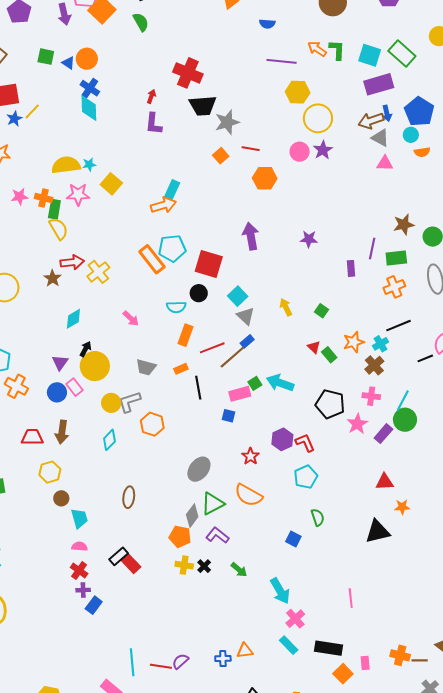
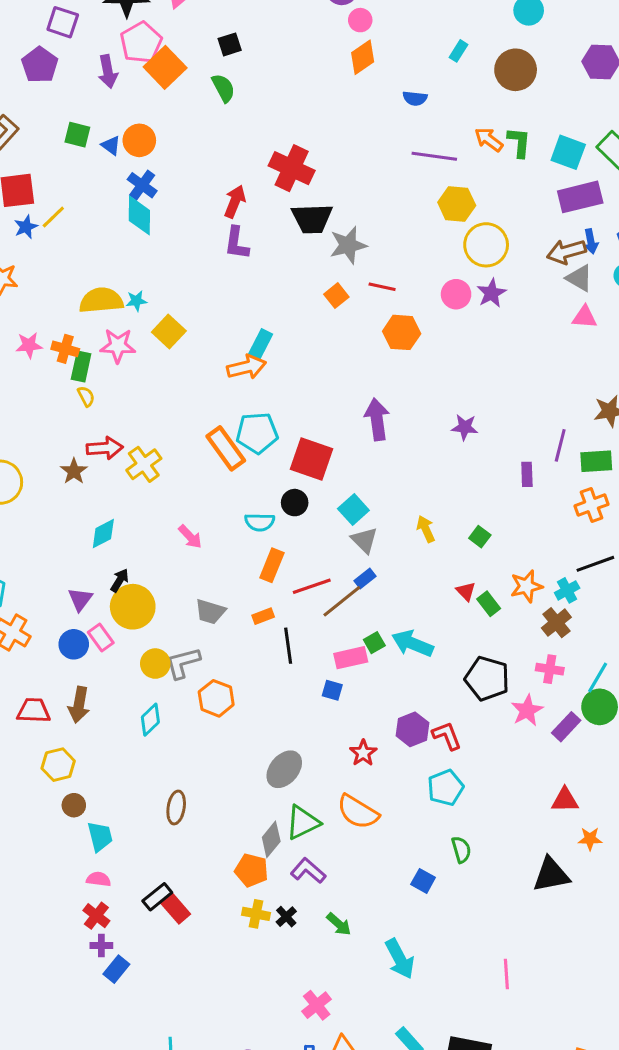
red arrow: (151, 96) -> (235, 201), size x1.5
yellow semicircle: (59, 229) -> (86, 396), size x0.6
pink cross: (295, 619) -> (317, 1005), moved

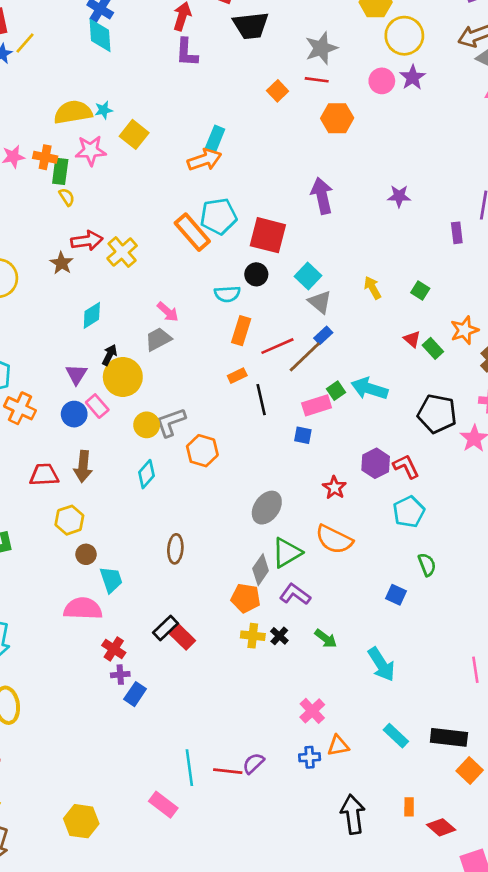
gray star: (348, 245) -> (321, 48), moved
gray trapezoid: (210, 612) -> (158, 339), moved, turned 140
pink semicircle: (99, 879) -> (83, 609), moved, size x1.8

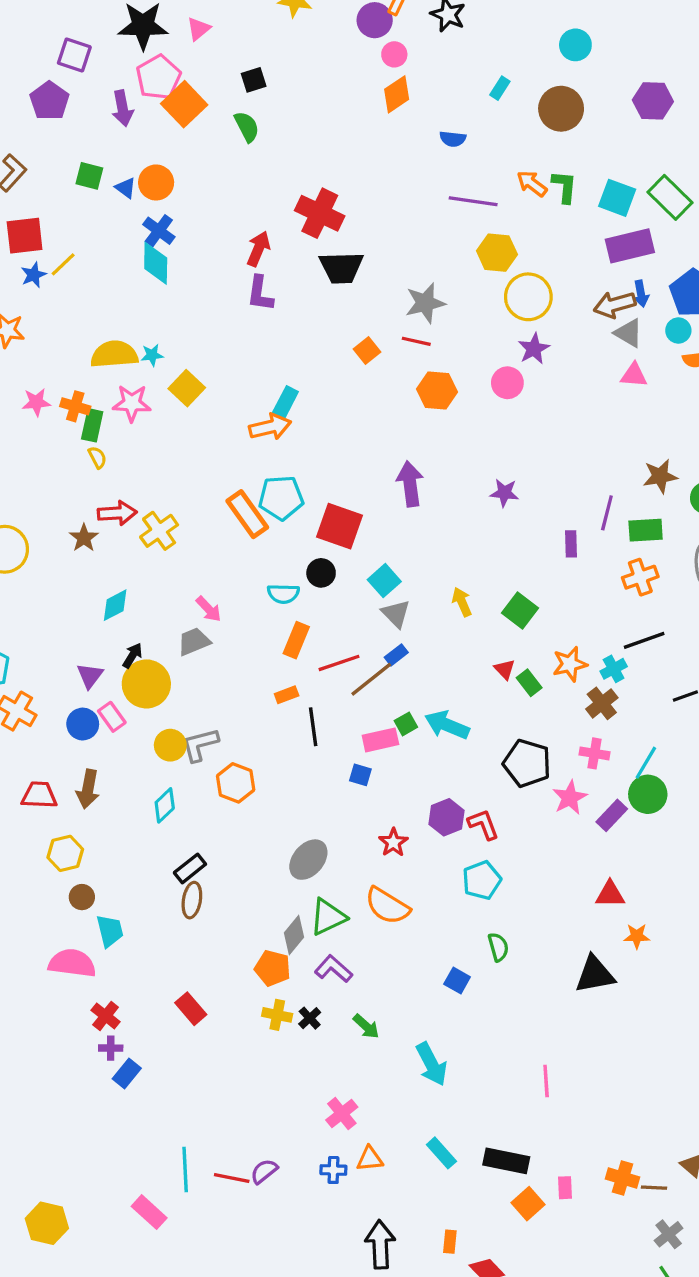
pink circle: (382, 81) -> (507, 383), moved
green square: (420, 290) -> (520, 611), size x1.5
black rectangle: (165, 628) -> (190, 868), moved

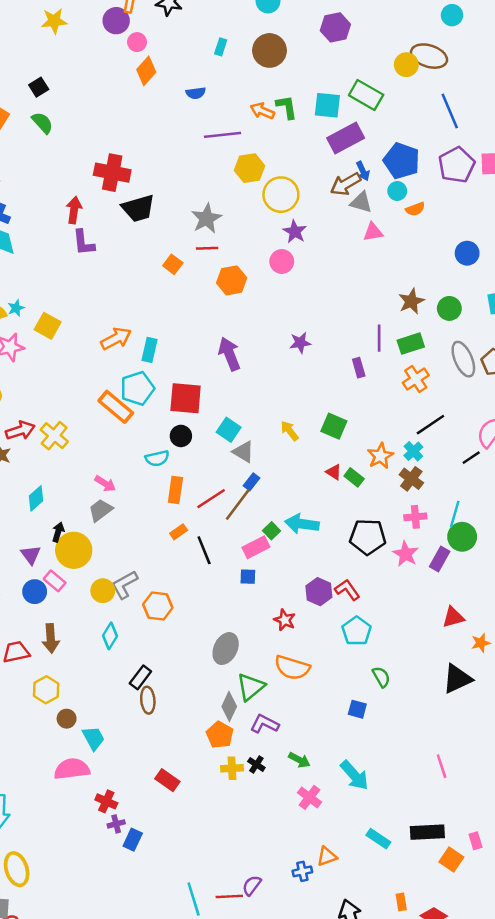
cyan rectangle: (285, 403) -> (149, 350), moved
orange pentagon: (273, 968) -> (220, 735), turned 30
pink cross: (342, 1113) -> (310, 797), moved

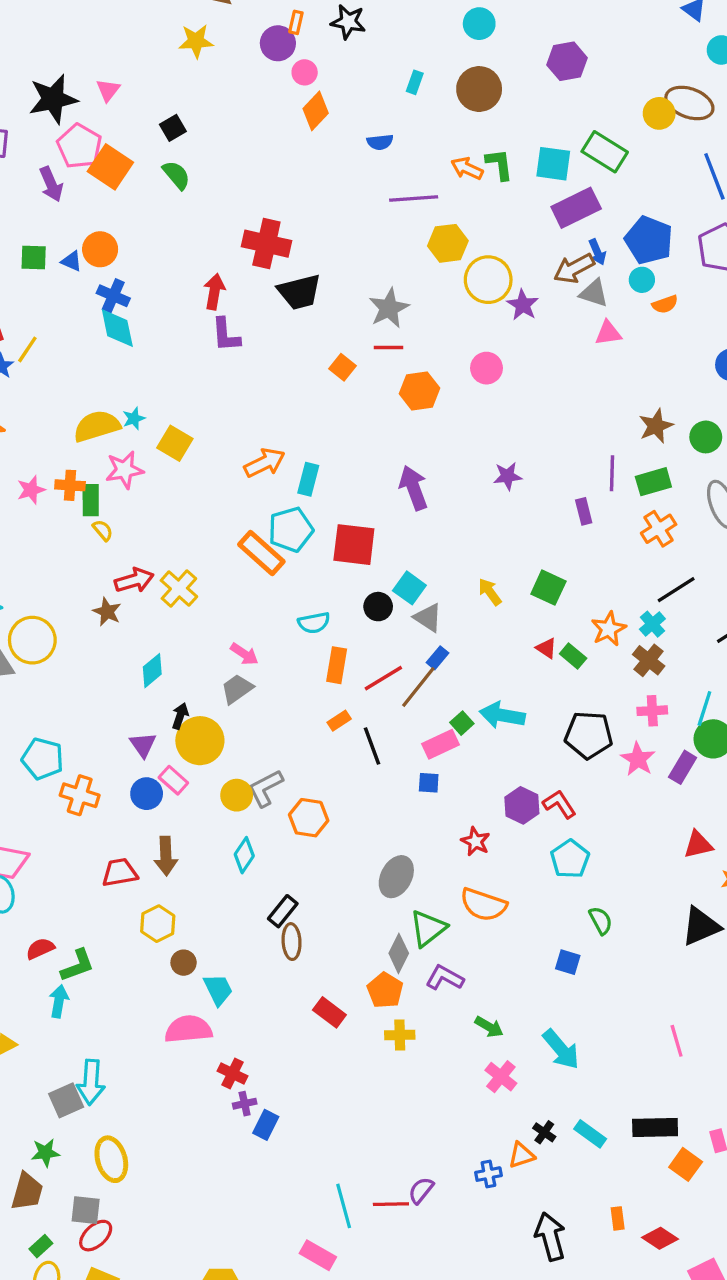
purple star: (295, 232) -> (523, 305), moved
black circle: (181, 436) -> (378, 607), moved
black cross: (256, 764) -> (544, 1132), moved
red rectangle: (167, 780) -> (329, 1012), moved

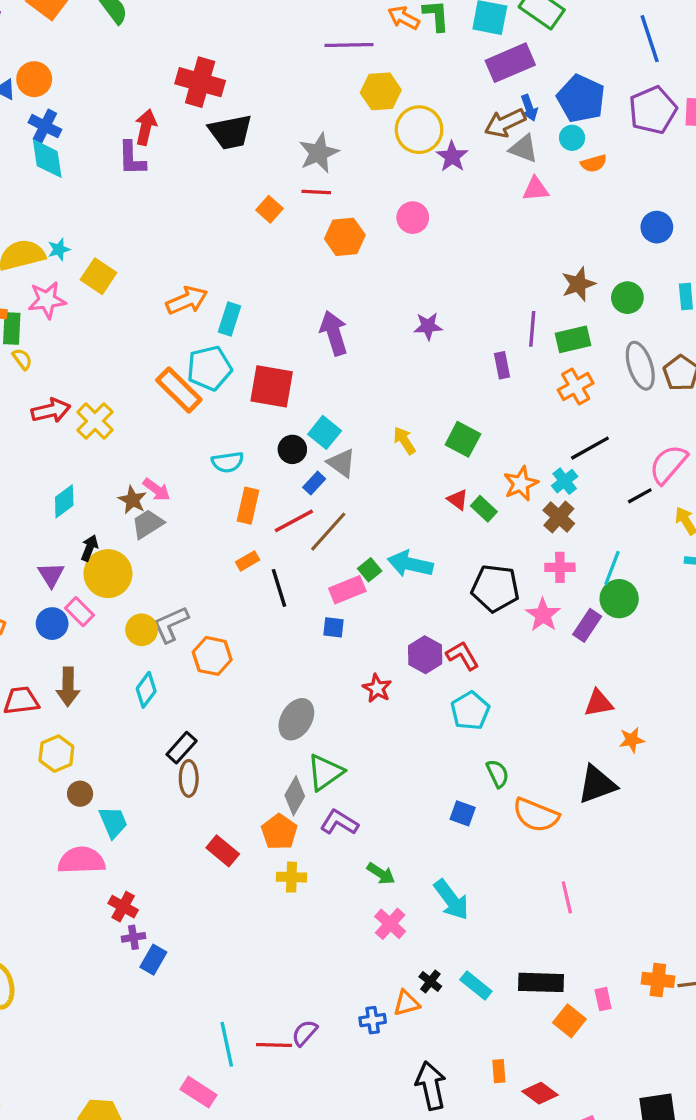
purple L-shape: (226, 335) -> (132, 158), moved
brown star: (107, 612) -> (132, 500), moved
blue rectangle: (437, 658) -> (314, 483), moved
orange semicircle: (483, 905) -> (536, 815), moved

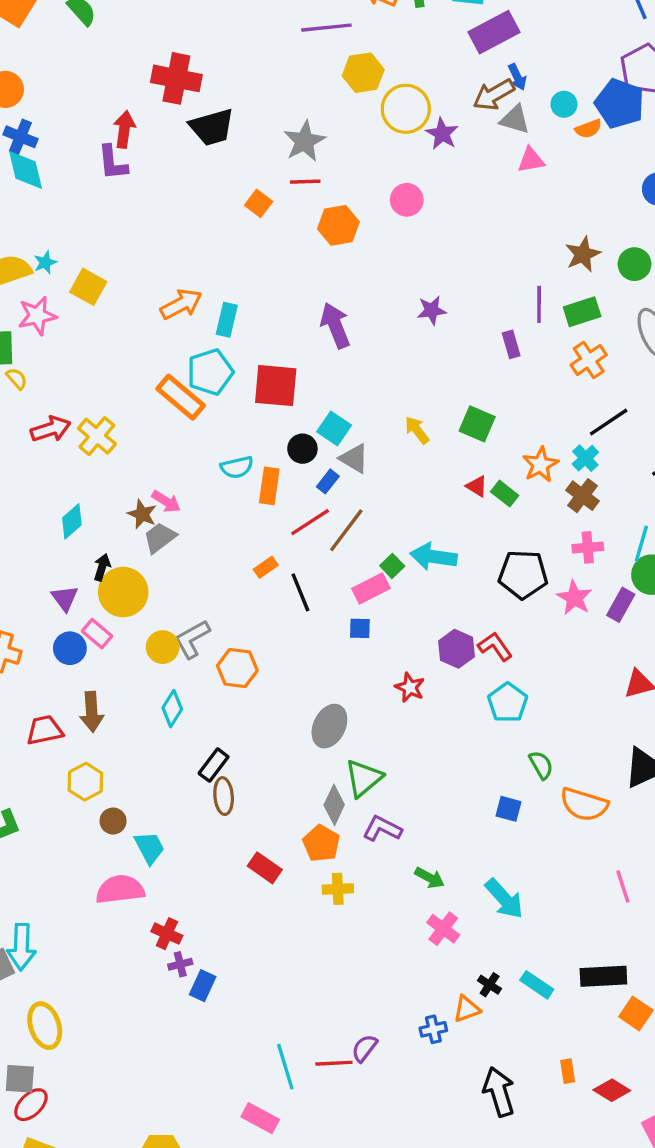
blue pentagon: (581, 99) -> (620, 104), moved
orange rectangle: (248, 506) -> (269, 486), moved

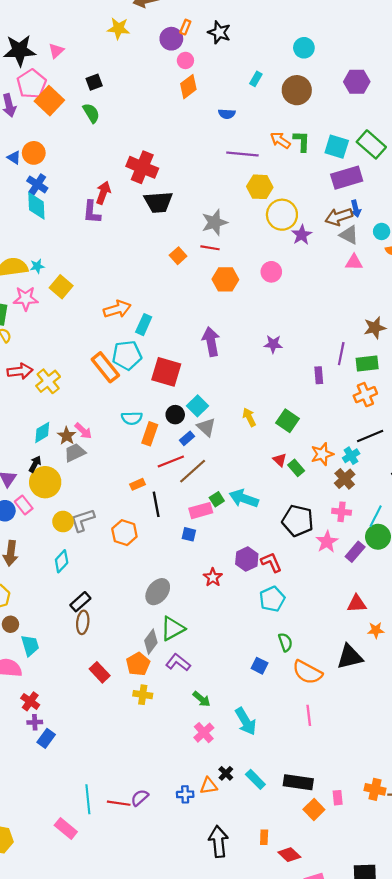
cyan diamond: (72, 521) -> (42, 432), moved
orange hexagon: (237, 668) -> (124, 533), moved
pink line: (623, 886) -> (309, 715), moved

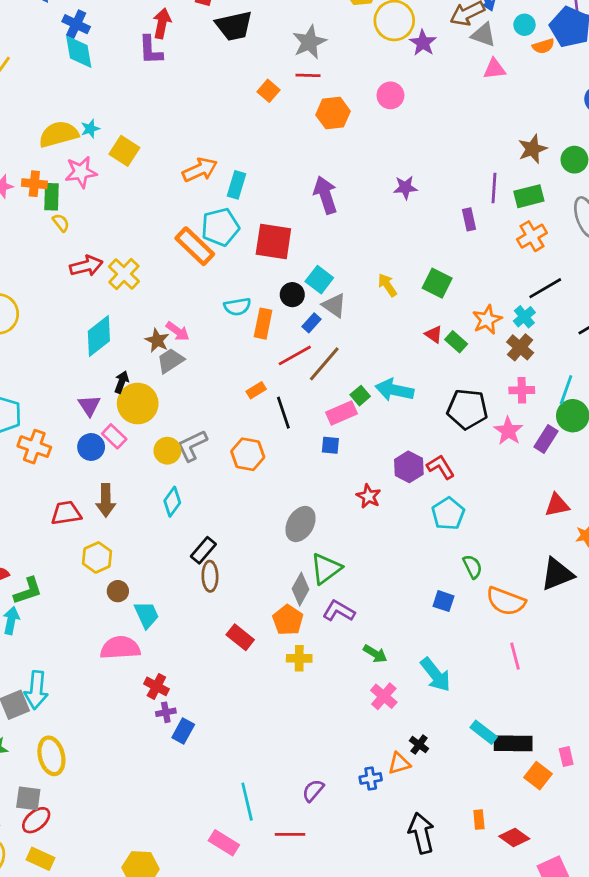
cyan diamond: (42, 432) -> (99, 336), moved, size x1.4
cyan rectangle: (255, 779) -> (484, 732), moved
red line: (119, 803) -> (290, 834), moved

